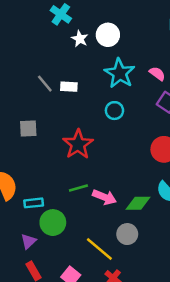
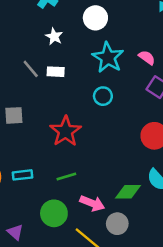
white star: (80, 39) -> (54, 36), moved
pink arrow: (104, 197) -> (92, 203), moved
cyan rectangle: (34, 203) -> (23, 175), moved
green circle: (53, 223) -> (54, 213), moved
purple triangle: (28, 241) -> (15, 232), turned -35

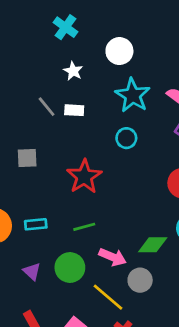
purple triangle: (15, 232) -> (32, 271), moved

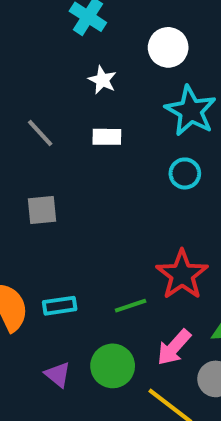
gray line: (47, 107) -> (40, 133), moved
red star: (84, 177) -> (182, 275), moved
pink arrow: (113, 257) -> (174, 347), turned 112

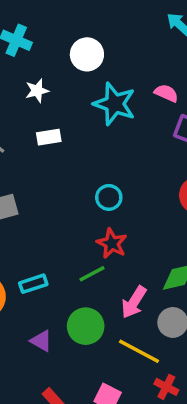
white star: (102, 80) -> (37, 91), turned -30
cyan circle: (185, 173) -> (109, 197), moved
red star: (182, 275) -> (112, 243), moved, size x0.7

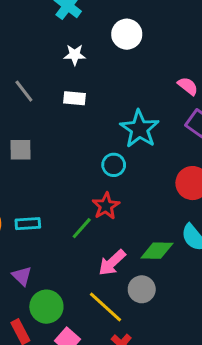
cyan star: (115, 104) -> (139, 129), moved
green line: (92, 274) -> (82, 228), turned -35
green circle: (86, 326) -> (46, 307), moved

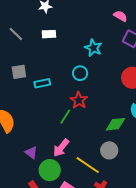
cyan star: (139, 129) -> (93, 48), size x0.7
cyan rectangle: (28, 224) -> (42, 83), moved
pink arrow: (112, 263) -> (61, 148), moved

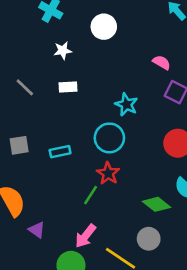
gray square: (19, 72) -> (19, 145), moved
cyan circle: (80, 73) -> (109, 138), size x1.5
green diamond: (115, 124) -> (157, 204), turned 45
purple triangle: (31, 153) -> (37, 230), moved

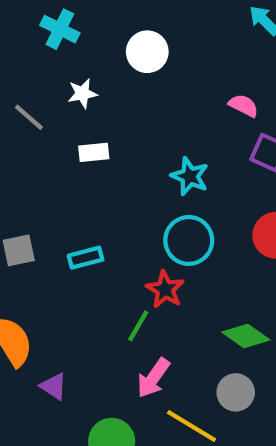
gray line: (25, 87) -> (29, 117), moved
cyan circle: (109, 138) -> (189, 240), moved
pink arrow: (86, 236) -> (153, 378), moved

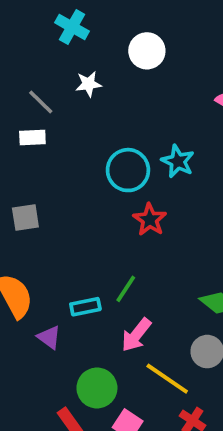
white rectangle: (94, 152) -> (32, 138), moved
cyan circle: (189, 240) -> (128, 170), moved
cyan rectangle: (86, 258) -> (85, 307), moved
red star: (165, 289) -> (150, 220), moved

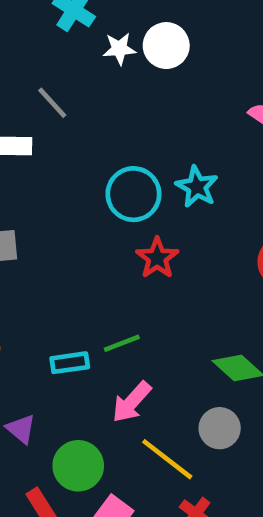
white star: (88, 84) -> (119, 49), moved
gray line: (41, 102) -> (52, 103), moved
green line: (126, 289) -> (122, 343), turned 32
purple triangle: (49, 337) -> (21, 429), moved

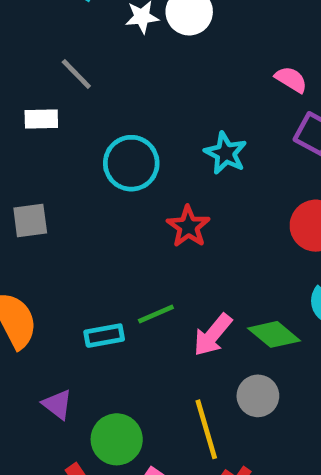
cyan circle: (133, 194) -> (131, 163), moved
pink arrow: (132, 402) -> (213, 335), moved
yellow line: (167, 459) -> (206, 429), turned 38

